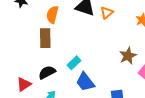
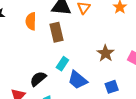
brown rectangle: (45, 38) -> (56, 32), moved
brown star: (128, 56) -> (105, 53), moved

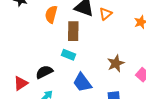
cyan rectangle: (62, 64) -> (68, 55), moved, turned 64

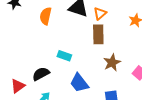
brown rectangle: (73, 31) -> (98, 34), moved

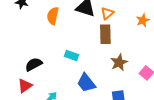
black semicircle: (41, 74) -> (34, 64), moved

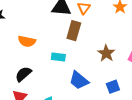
orange semicircle: (53, 16) -> (27, 41), moved, turned -78
brown rectangle: (105, 34) -> (74, 31), moved, turned 30

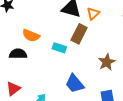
cyan rectangle: (58, 57) -> (59, 48), moved
black semicircle: (23, 74) -> (18, 54), moved, turned 30

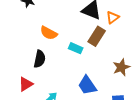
black semicircle: (18, 54) -> (40, 59), moved, turned 96

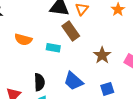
brown rectangle: (97, 36) -> (71, 31), turned -54
black semicircle: (40, 59) -> (39, 82), moved

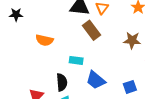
cyan rectangle: (53, 48) -> (76, 60), moved
brown star: (102, 55) -> (132, 40), moved, turned -30

